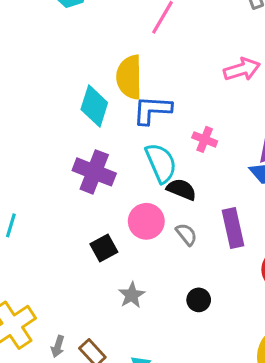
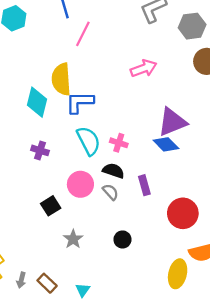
pink cross: (205, 139) -> (119, 143), moved
purple cross: (94, 172) -> (40, 150), size x0.6
black semicircle: (182, 189) -> (113, 171), moved
purple rectangle: (233, 228) -> (144, 185), size x0.7

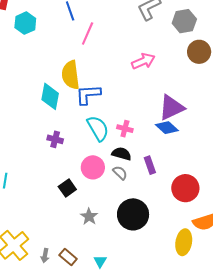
black circle: (122, 239) -> (133, 214), size x2.0

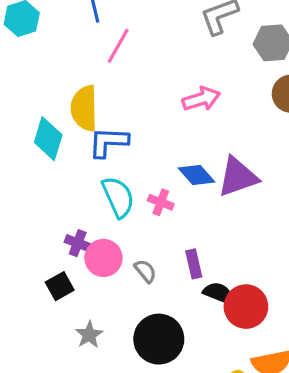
blue diamond: (167, 128) -> (196, 175), moved
purple cross: (55, 139) -> (78, 243), moved
black semicircle: (122, 154) -> (218, 293), moved

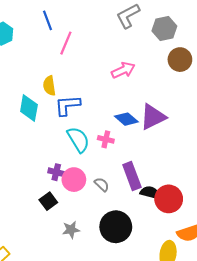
yellow semicircle: (84, 108) -> (49, 86), size x0.7
purple rectangle: (194, 264) -> (132, 176), size x1.5
gray star: (89, 335) -> (71, 230), turned 30

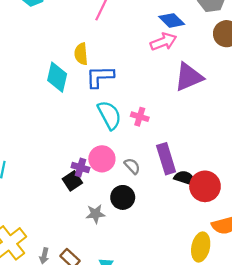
purple triangle: (153, 117) -> (189, 77), moved
blue diamond: (126, 119) -> (172, 20), moved
purple cross: (56, 172) -> (80, 167), moved
black circle: (116, 227) -> (123, 197), moved, size x0.7

